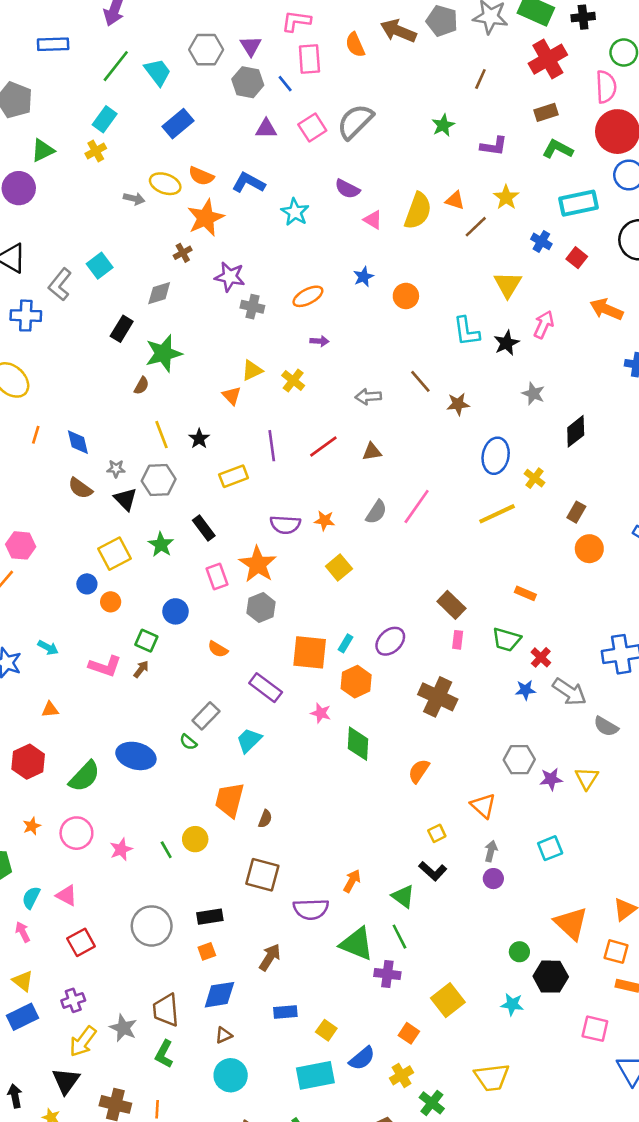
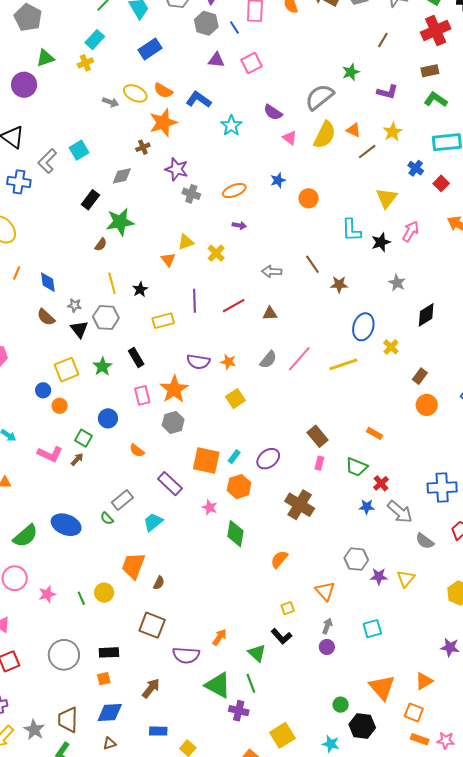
gray semicircle: (355, 122) -> (320, 97), moved
yellow line: (497, 514) -> (343, 364), moved

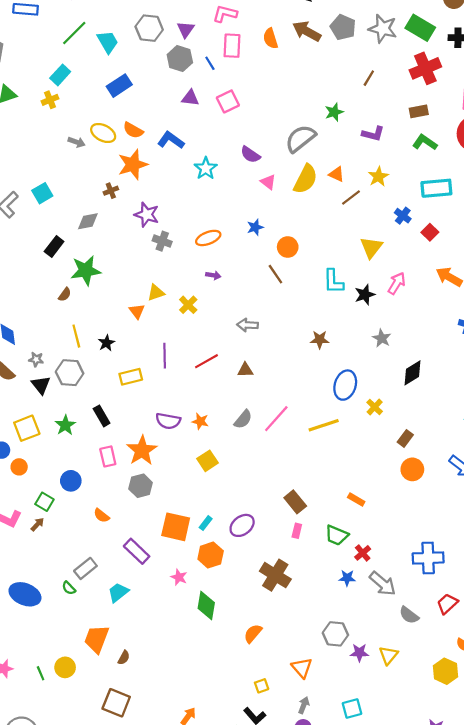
brown line: (312, 264) -> (275, 274), moved

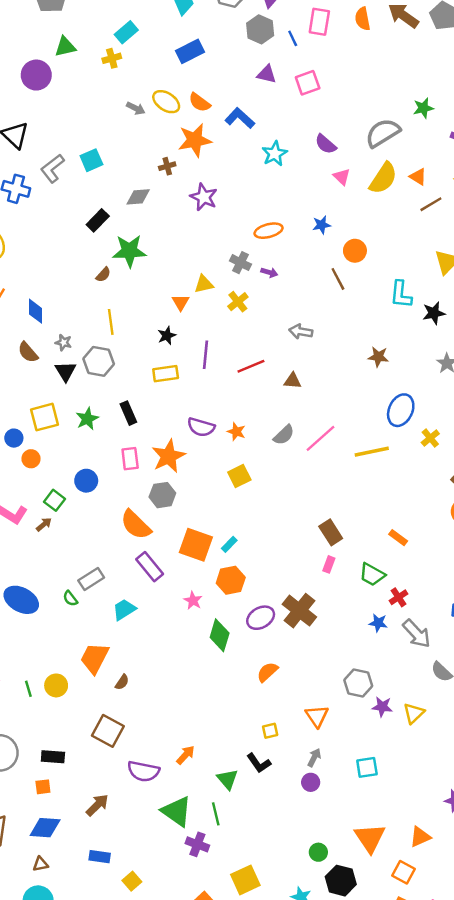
gray cross: (162, 241) -> (240, 263), moved
black star: (106, 343) -> (167, 336), moved
orange semicircle: (102, 516) -> (136, 525), moved, size x1.8
purple ellipse: (242, 525) -> (261, 618), moved

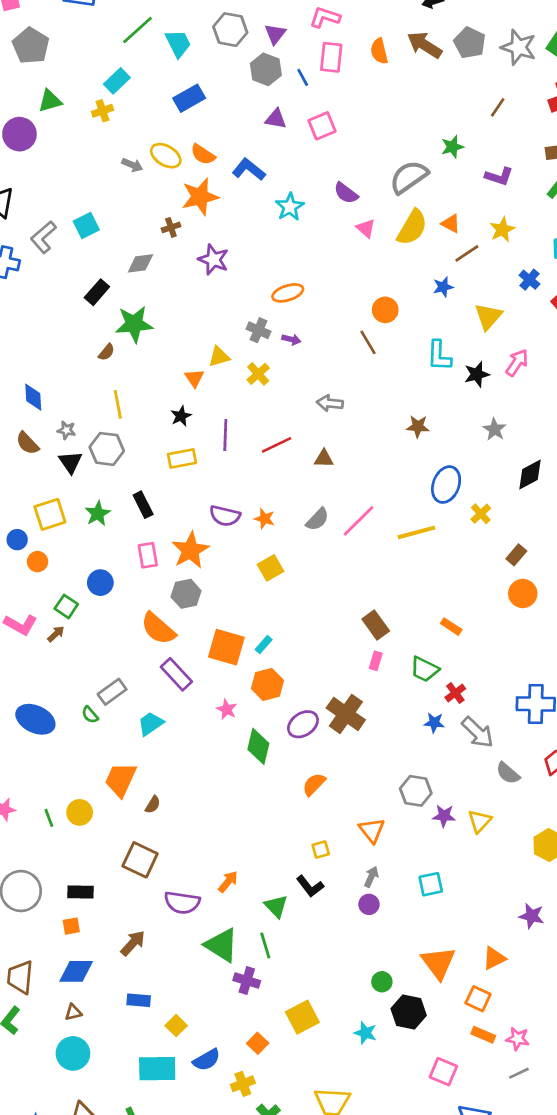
blue star: (322, 225) -> (443, 287), moved

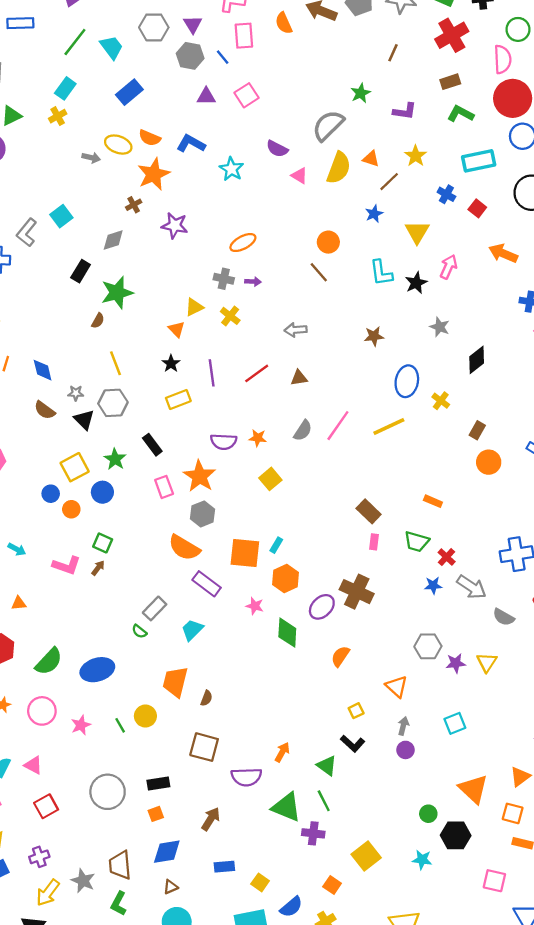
blue circle: (100, 583) -> (102, 492), moved
blue ellipse: (35, 719) -> (97, 670), moved, turned -32

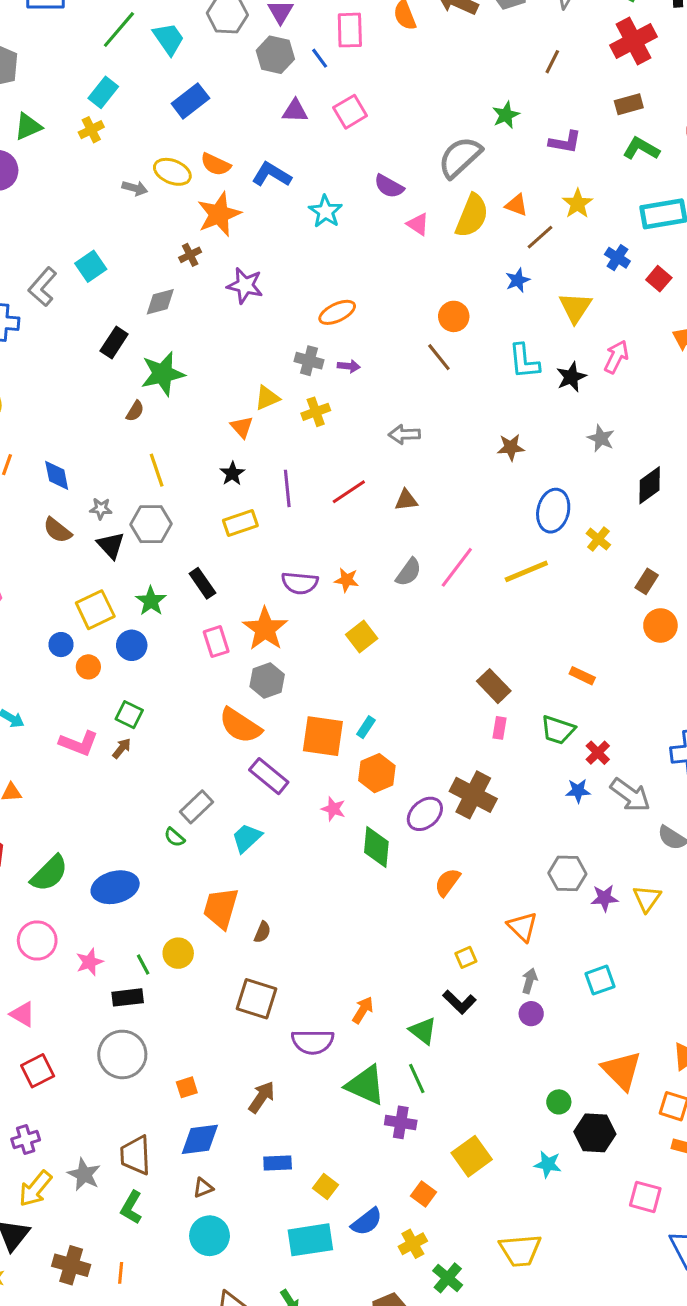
yellow cross: (230, 316) -> (316, 412), turned 30
black rectangle: (158, 784) -> (128, 997), moved

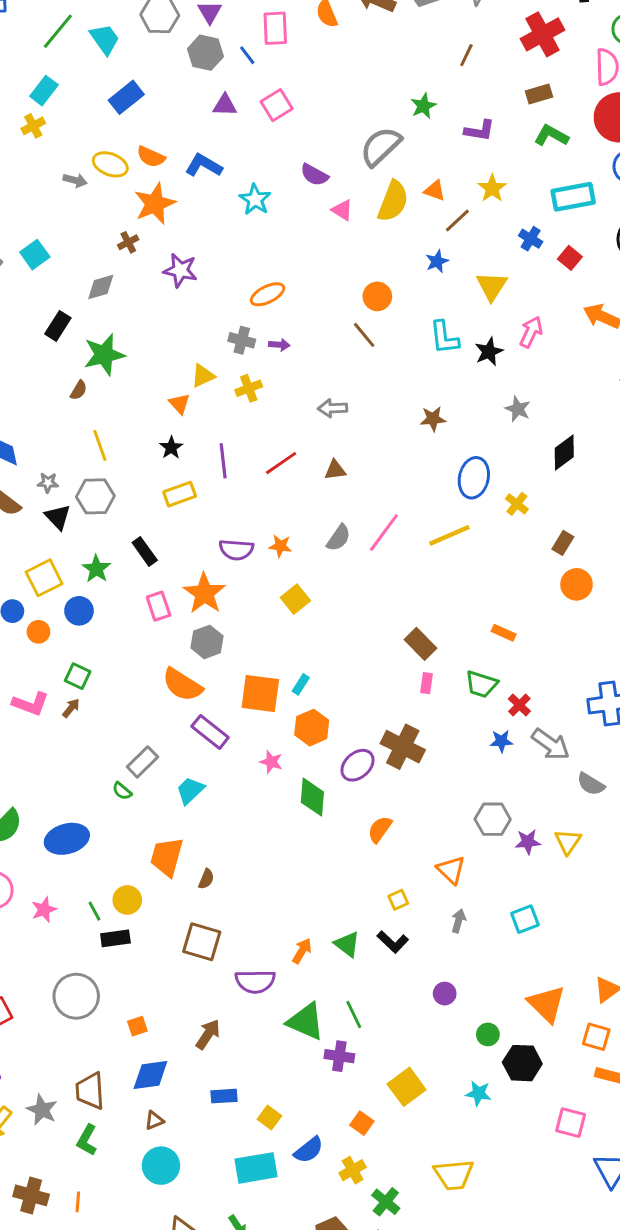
black rectangle: (128, 997) -> (115, 938), moved
purple circle: (531, 1014) -> (445, 994), moved
green triangle: (423, 1031) -> (347, 944), moved

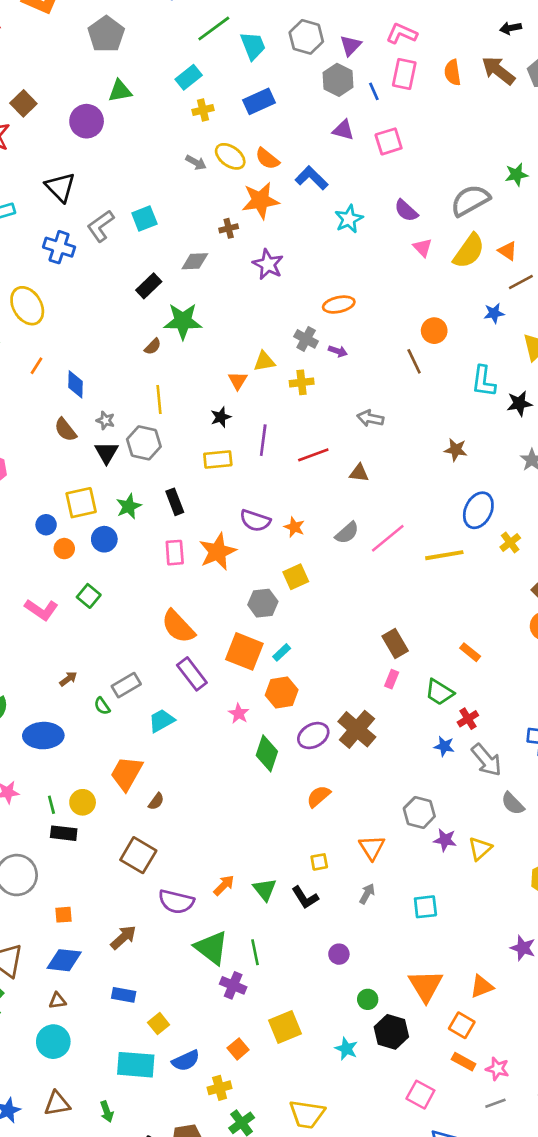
yellow cross: (33, 126) -> (203, 110), moved
gray hexagon: (207, 642) -> (263, 603), moved
brown arrow: (71, 708) -> (68, 679), moved

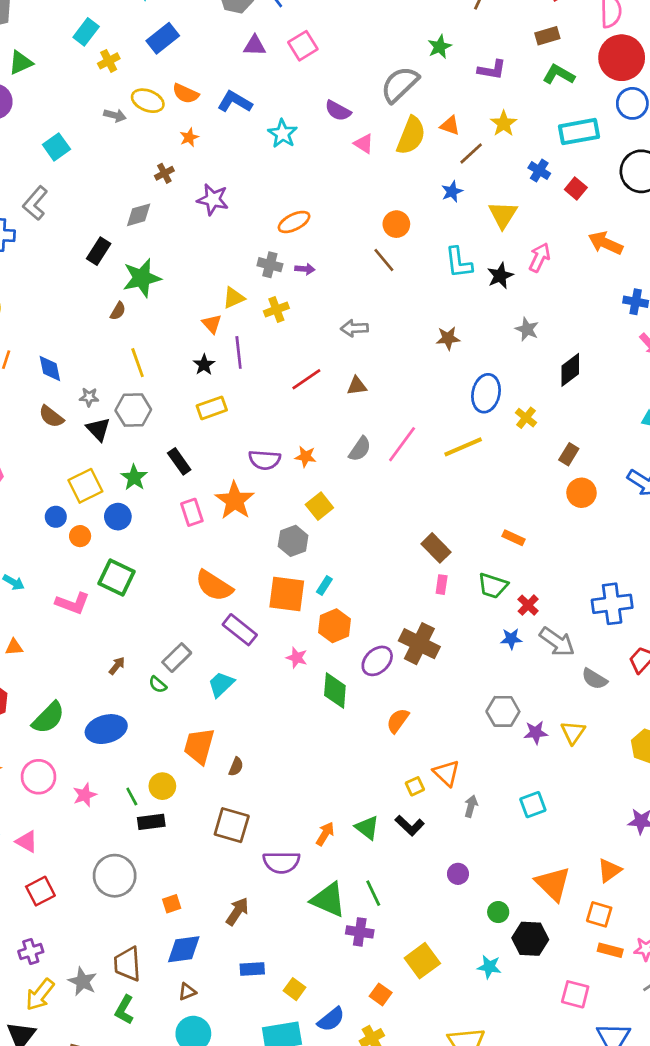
orange star: (260, 200) -> (189, 137), size x0.5
cyan square: (144, 218) -> (56, 147), moved
purple line: (263, 440) -> (239, 352), moved
green square: (89, 596) -> (117, 577), size x1.5
orange triangle: (372, 848) -> (446, 773), moved

